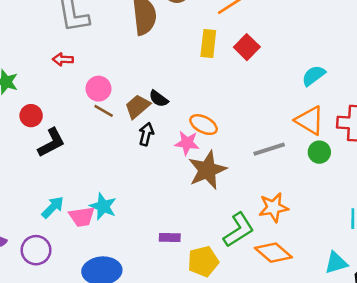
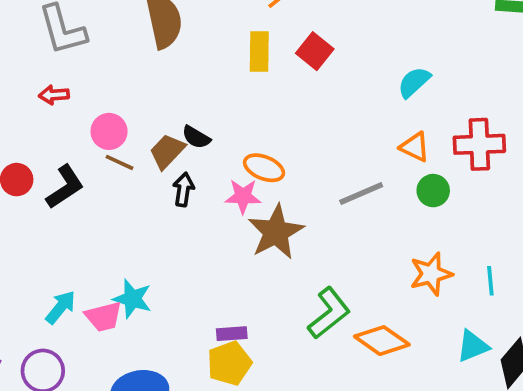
orange triangle: (310, 121) -> (415, 147), size x0.7
black L-shape: (51, 143) -> (65, 187), moved
orange star: (273, 207) -> (431, 274), moved
yellow pentagon: (203, 261) -> (229, 363), moved

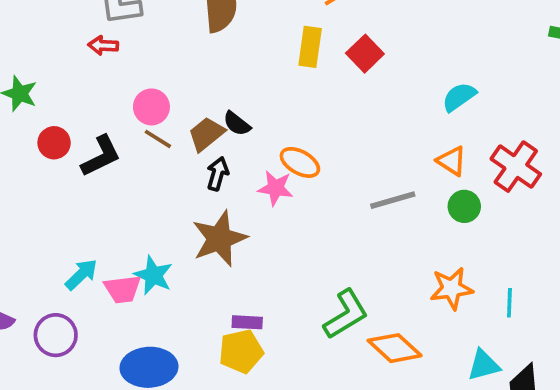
red arrow: (54, 95) -> (103, 45), moved
red cross: (479, 144) -> (516, 167), turned 30
brown star: (276, 232) -> (219, 239), moved

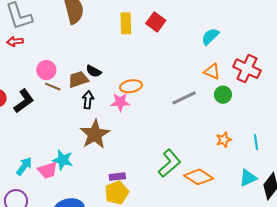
brown trapezoid: (206, 134) -> (78, 79), turned 30
orange ellipse: (300, 162) -> (131, 86), turned -30
orange star: (452, 288) -> (224, 140), size x0.7

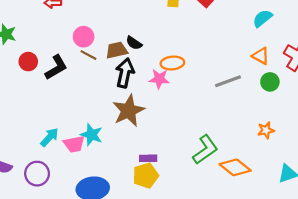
black arrow: (88, 100) -> (125, 73), size x1.5

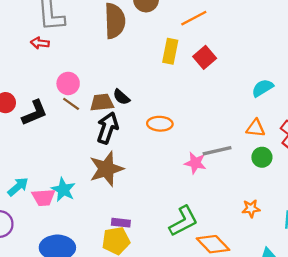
orange triangle: (261, 56) -> (256, 128), turned -30
pink star: (159, 79) -> (195, 163), moved

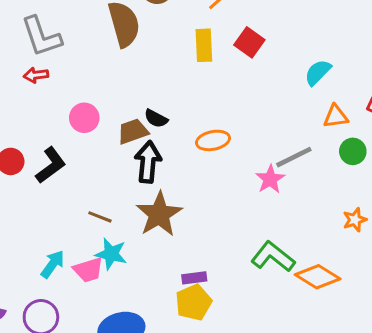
cyan semicircle: (263, 88) -> (318, 72), moved
brown line: (71, 104) -> (100, 217), moved
pink star: (195, 163) -> (270, 179), turned -30
green L-shape: (183, 221) -> (273, 257), turned -100

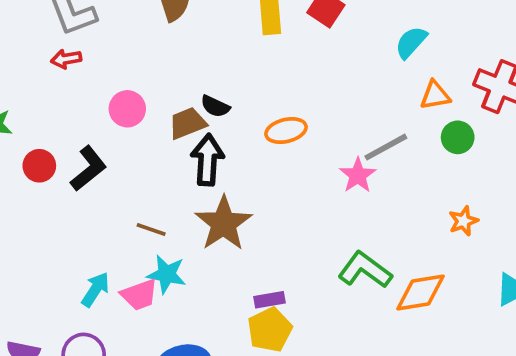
orange diamond: (318, 277) -> (420, 292), turned -39

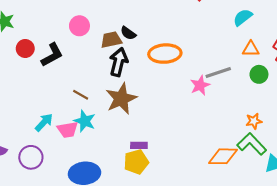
orange ellipse: (286, 131) -> (165, 54), size x1.4
green L-shape: (365, 270) -> (252, 144), moved

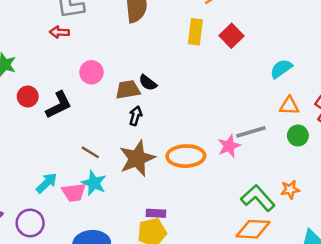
orange ellipse: (165, 54) -> (186, 156), moved
black arrow: (119, 62) -> (135, 116), size x0.6
green L-shape: (252, 144) -> (258, 198), moved

